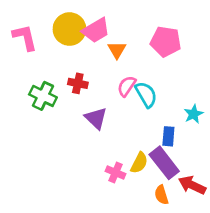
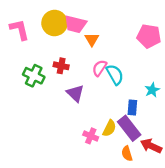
pink trapezoid: (96, 30) -> (75, 24), turned 45
pink pentagon: (166, 42) -> (149, 36), moved

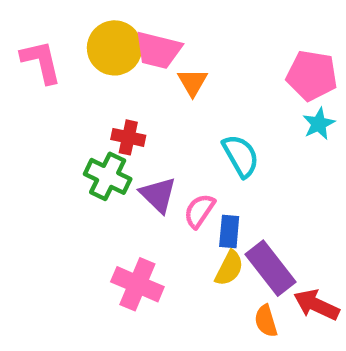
pink semicircle: (99, 68) -> (199, 211), moved
green cross: (34, 76) -> (108, 176), moved
cyan star: (152, 90) -> (319, 124), moved
blue rectangle: (132, 107) -> (229, 231), moved
pink cross: (91, 136) -> (137, 284), moved, size x1.5

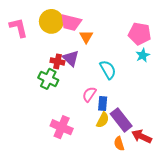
purple triangle: (158, 195) -> (71, 58), moved

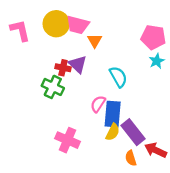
blue rectangle: (103, 104) -> (113, 114), size x1.6

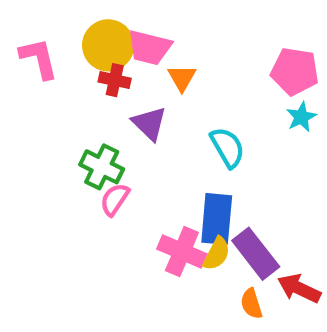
red cross: (63, 68) -> (115, 80), moved
pink semicircle: (98, 104) -> (115, 199), moved
pink cross: (67, 140) -> (182, 251), moved

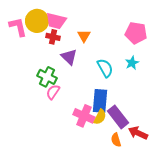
yellow circle: (108, 45) -> (37, 21), moved
pink trapezoid: (149, 48) -> (56, 21), moved
cyan star: (301, 117) -> (132, 63), moved

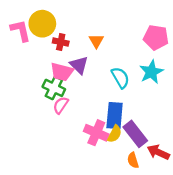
pink trapezoid: (56, 21) -> (62, 72), moved
cyan star: (132, 63) -> (151, 72), size x1.5

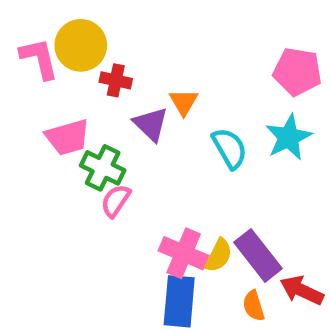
orange triangle: (96, 41) -> (184, 102), moved
pink trapezoid: (62, 72) -> (68, 137), moved, turned -30
blue rectangle: (115, 116) -> (179, 301), moved

